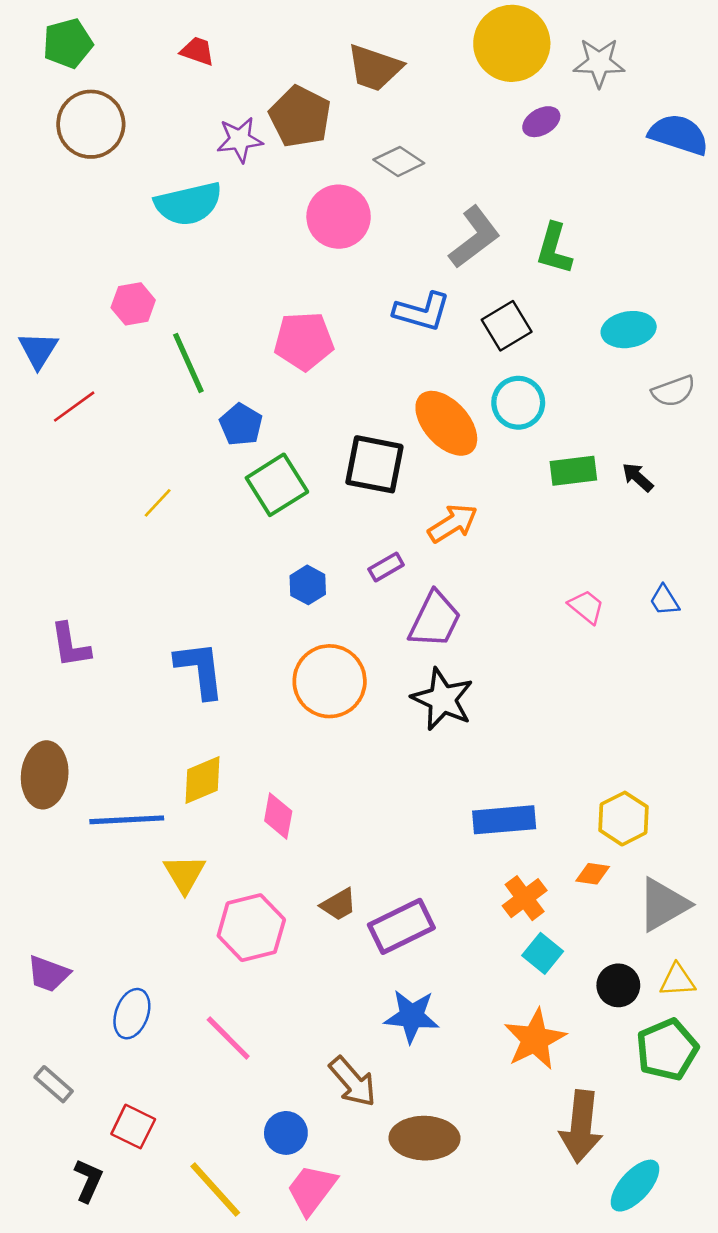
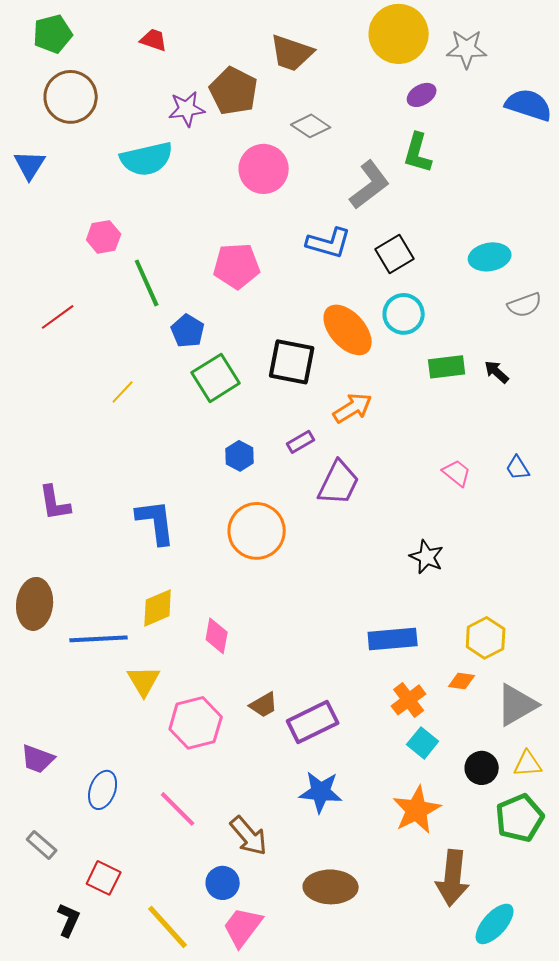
green L-shape: (554, 249) -> (418, 153), moved
blue triangle: (38, 350) -> (30, 165), moved
black star: (442, 699) -> (427, 557), moved, size x0.7
brown arrow: (353, 1082) -> (249, 836), moved

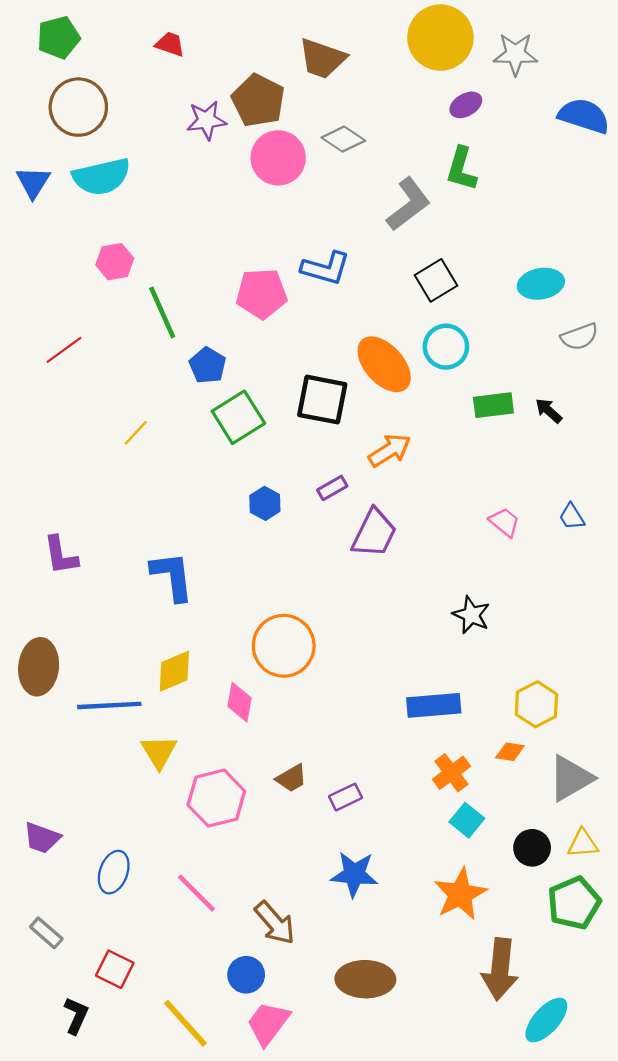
cyan semicircle: (147, 159) -> (102, 177), moved
pink circle: (264, 169) -> (278, 158), moved
blue L-shape: (329, 243) -> (326, 268), moved
orange circle: (257, 531) -> (284, 646), moved
purple rectangle: (313, 722) -> (345, 797), size x0.6

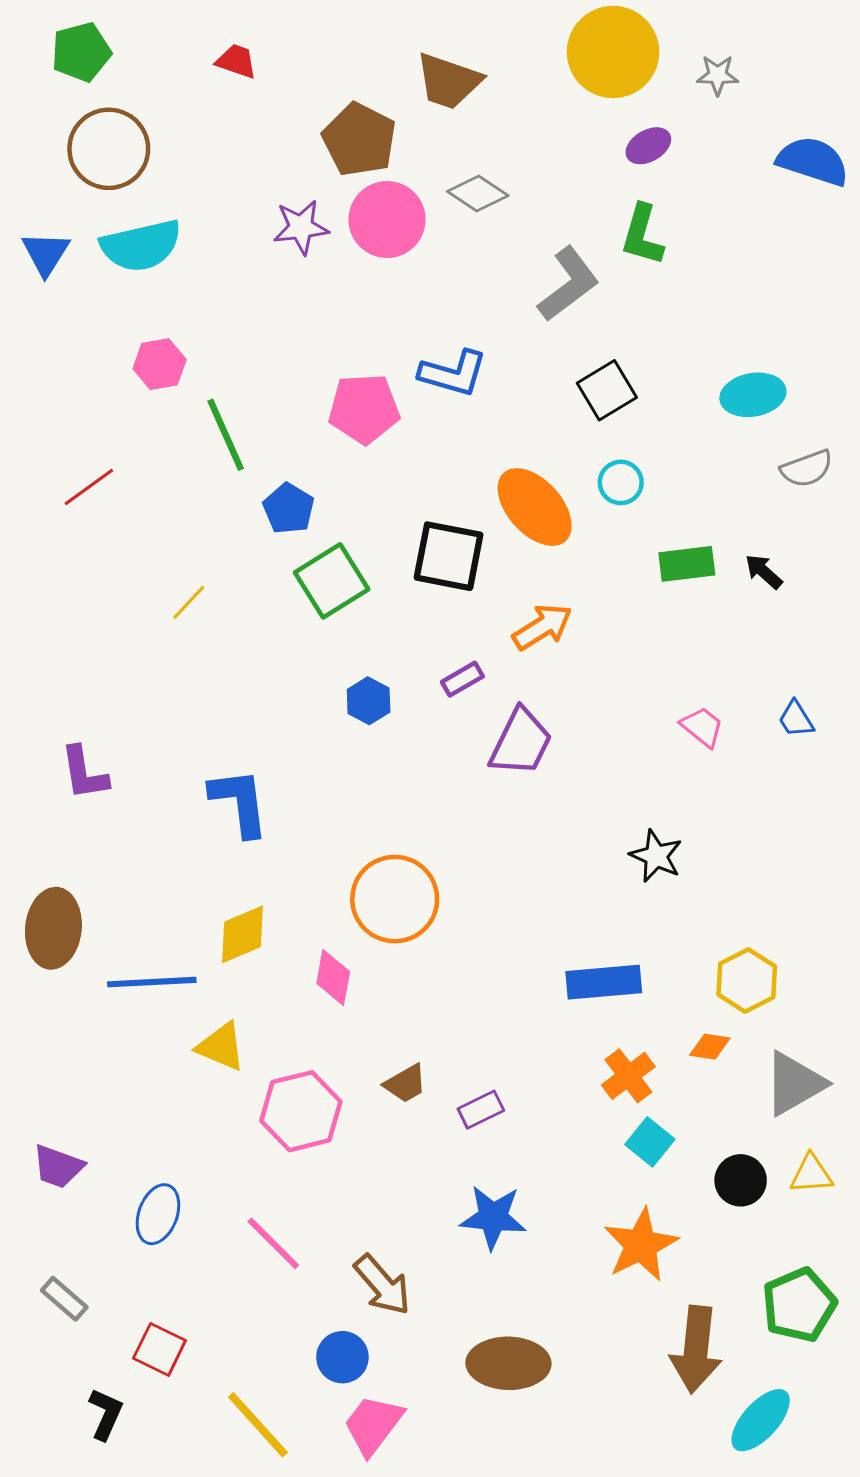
gray star: (515, 54) -> (718, 75), size x0.7
purple star: (206, 120) -> (301, 227), moved
cyan circle: (446, 347) -> (621, 482), size x0.7
yellow triangle: (159, 752) -> (221, 1047), turned -36
green pentagon: (574, 903) -> (799, 1305), moved

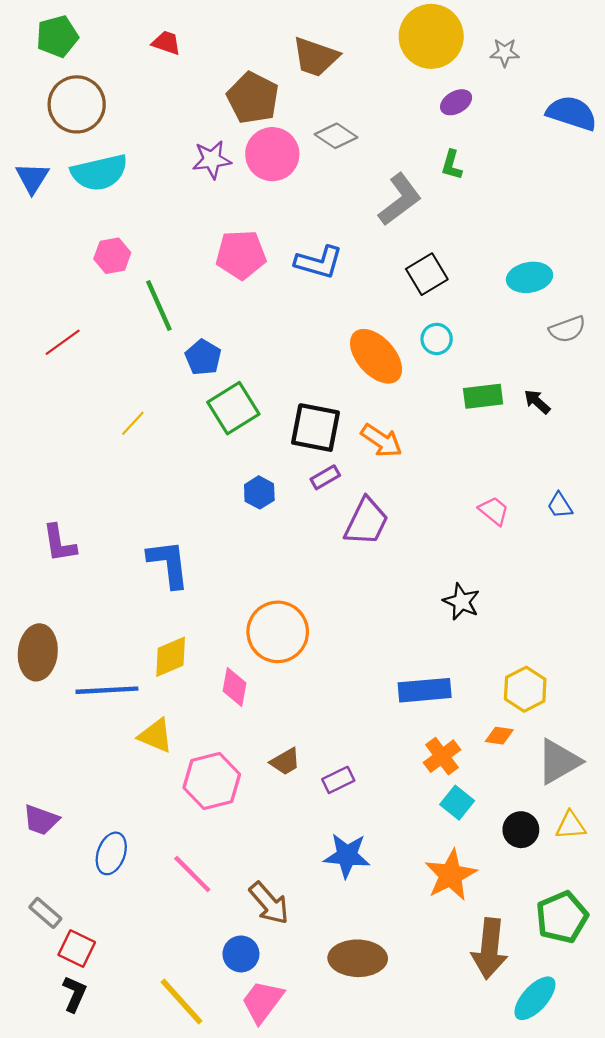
green L-shape: (642, 235) -> (452, 165), size x0.7
pink pentagon: (364, 409) -> (241, 255), moved
black square: (449, 556) -> (316, 428), moved
orange arrow: (542, 627) -> (381, 441), turned 66
red square: (160, 1349) -> (77, 949), moved

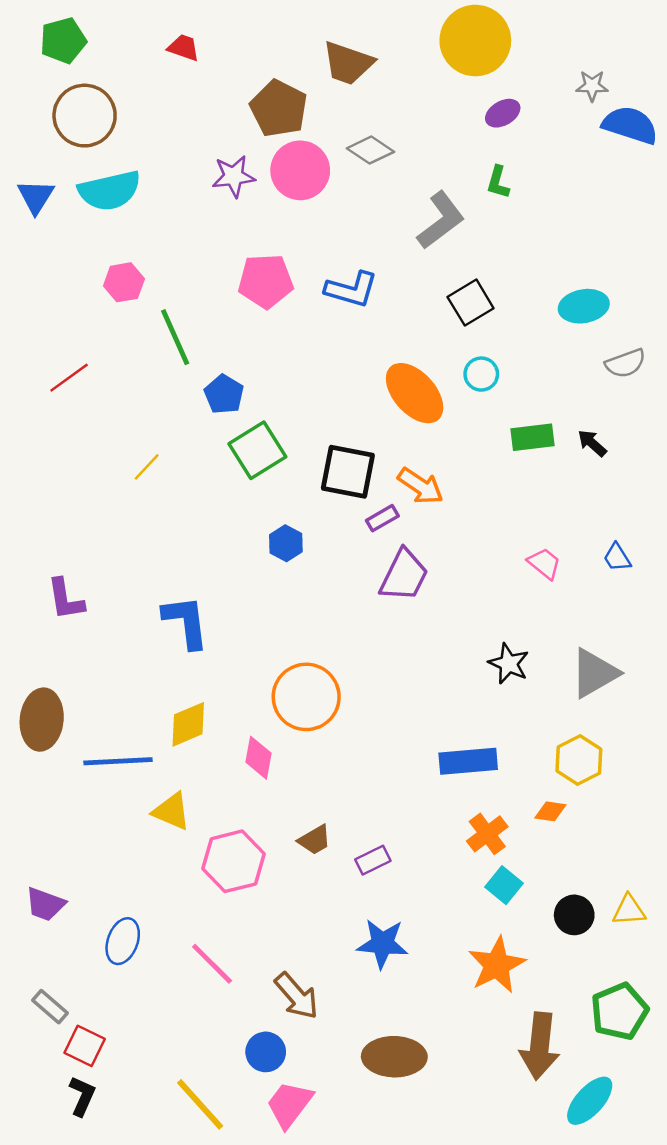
gray star: (505, 53) -> (592, 86), moved
purple rectangle: (325, 477) -> (382, 518), moved
gray triangle: (559, 762) -> (594, 673), moved

